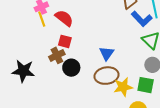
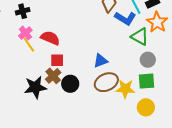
blue triangle: (107, 53) -> (101, 61), turned 49
black star: (23, 71) -> (35, 87), moved
yellow star: (123, 87) -> (125, 89), turned 30

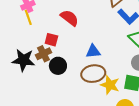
red semicircle: (50, 38) -> (70, 18), moved

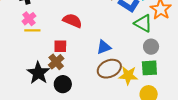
yellow line: (28, 17) -> (32, 30), turned -56
black star: (23, 60) -> (38, 73), turned -30
black circle: (58, 66) -> (63, 84), moved

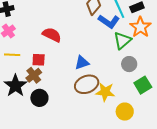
green triangle: (143, 23) -> (122, 40), turned 48
yellow line: (32, 30) -> (12, 55), moved
green square: (149, 68) -> (143, 85), moved, turned -30

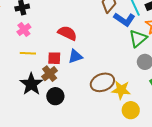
blue triangle: (82, 63) -> (75, 56), moved
yellow circle: (125, 112) -> (131, 110), moved

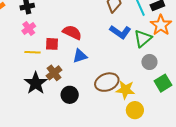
blue L-shape: (124, 19) -> (120, 32), moved
red square: (54, 58) -> (52, 44), moved
black circle: (55, 96) -> (70, 95), moved

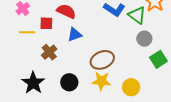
green triangle: (143, 38) -> (137, 15), turned -42
black star: (36, 83) -> (33, 83), moved
yellow star: (125, 90) -> (101, 81), moved
black circle: (70, 95) -> (69, 82), moved

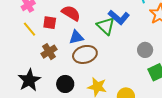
green triangle: (137, 15) -> (106, 26), moved
yellow line: (27, 32) -> (30, 29), turned 42
brown ellipse: (102, 60) -> (85, 54), moved

